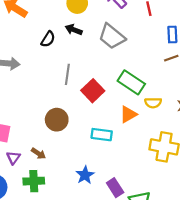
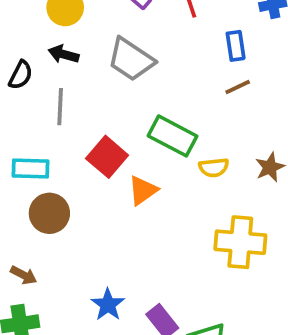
gray line: (67, 74) -> (60, 107), moved
orange triangle: (128, 114) -> (143, 190), moved
cyan rectangle: (102, 135) -> (30, 168), moved

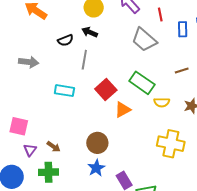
blue rectangle: (236, 46) -> (183, 29), moved
gray trapezoid: (131, 59) -> (144, 40), moved
black semicircle: (21, 75) -> (65, 40), turned 35
brown line: (238, 87) -> (182, 70), moved
brown circle: (49, 213) -> (97, 143), moved

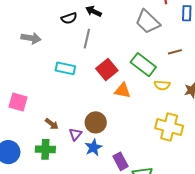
brown line: (182, 70) -> (175, 52), moved
orange triangle: (123, 110) -> (123, 91), turned 36
purple triangle: (30, 150) -> (75, 134), moved

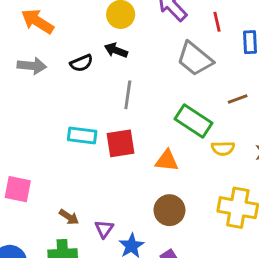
gray arrow: (31, 38) -> (32, 66), moved
gray line: (87, 39) -> (128, 95), moved
red square: (107, 70) -> (120, 143), moved, turned 35
brown circle: (96, 122) -> (169, 210), moved

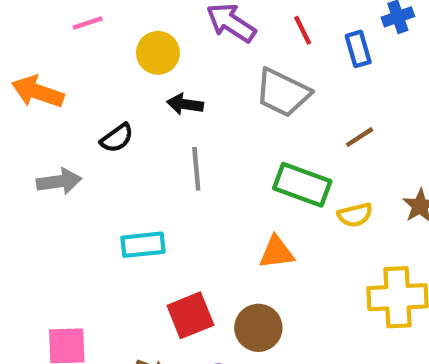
black arrow: (116, 50) -> (185, 104), moved
gray arrow: (32, 66) -> (59, 181), moved
red square: (120, 143) -> (190, 315), moved
brown circle: (169, 210) -> (258, 328), moved

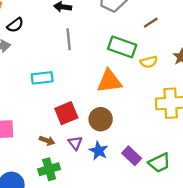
black semicircle: (117, 138) -> (15, 25), moved
orange triangle: (276, 252) -> (109, 81), size x1.4

